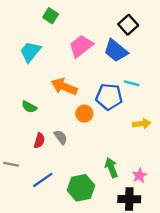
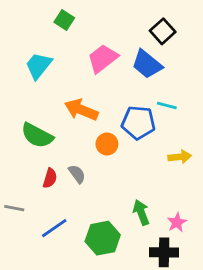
green semicircle: (29, 107) -> (37, 135), size x1.6

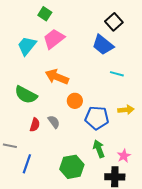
pink trapezoid: (103, 58) -> (54, 39), moved
blue pentagon: (138, 123) -> (97, 118), moved
blue line: (54, 228) -> (27, 164), moved, turned -36

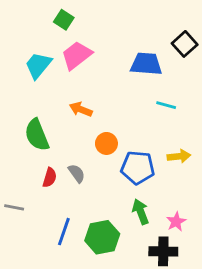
black square: (114, 22) -> (185, 44), moved
blue trapezoid: (103, 45) -> (146, 64), turned 145
orange arrow: (57, 77) -> (81, 109), size x0.7
green semicircle: (26, 95) -> (37, 135), turned 40
blue line: (27, 164) -> (64, 232), moved

